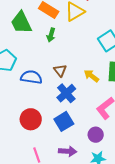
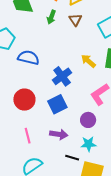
brown triangle: (60, 71) -> (75, 20), moved

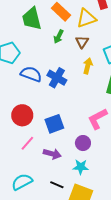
yellow arrow: (88, 61) -> (88, 66), moved, turned 56
blue cross: (62, 76) -> (57, 78), moved, turned -30
pink line: (28, 136) -> (27, 143), moved, turned 49
black line: (72, 158) -> (57, 185), moved

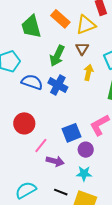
green arrow: (59, 37) -> (57, 56), moved, size x1.5
blue square: (54, 124) -> (72, 133), moved
pink line: (27, 143) -> (41, 145), moved

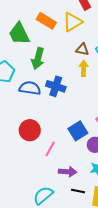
brown triangle: (82, 49) -> (82, 49), moved, turned -40
green arrow: (57, 56) -> (38, 58), moved
purple arrow: (55, 161) -> (68, 172), moved

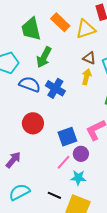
red circle: (30, 130) -> (33, 123), moved
pink line: (50, 149) -> (63, 162), moved
purple arrow: (68, 172) -> (13, 160), moved, turned -66

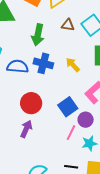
green arrow: (44, 57) -> (38, 35), moved
yellow arrow: (86, 77) -> (73, 65), moved, turned -42
purple arrow: (13, 160) -> (26, 129), moved

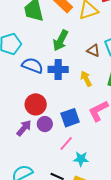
brown triangle: (68, 25) -> (93, 50), moved
blue cross: (43, 63) -> (58, 69), turned -30
purple circle: (86, 120) -> (45, 124), moved

